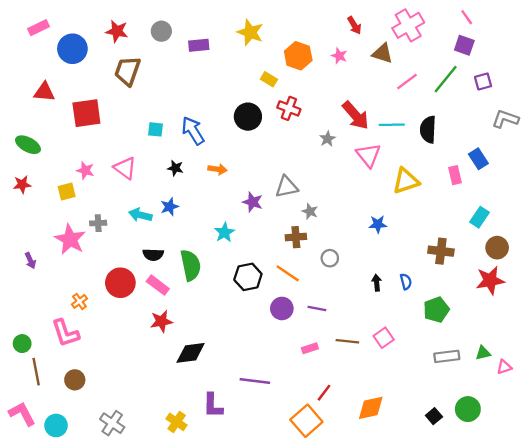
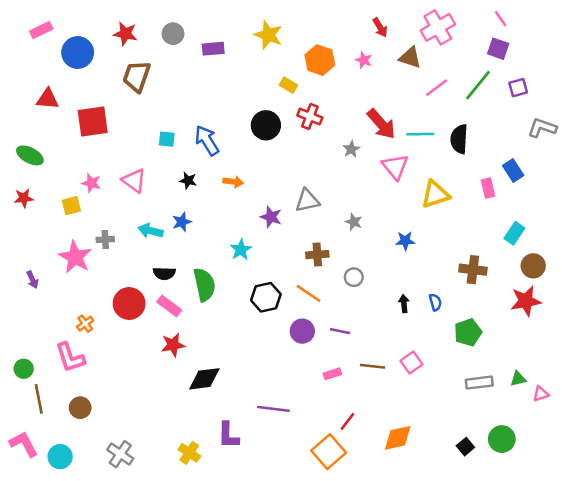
gray star: (310, 211) -> (354, 222), moved

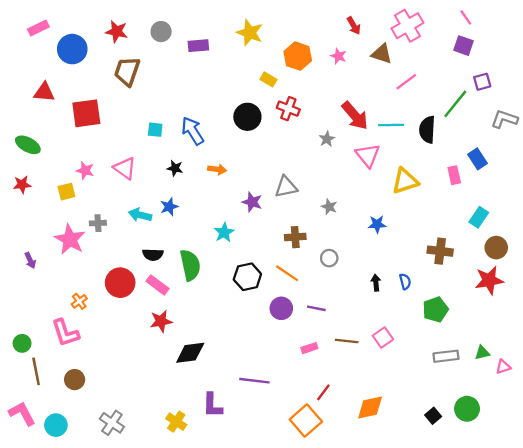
green line: (478, 85) -> (455, 104), moved

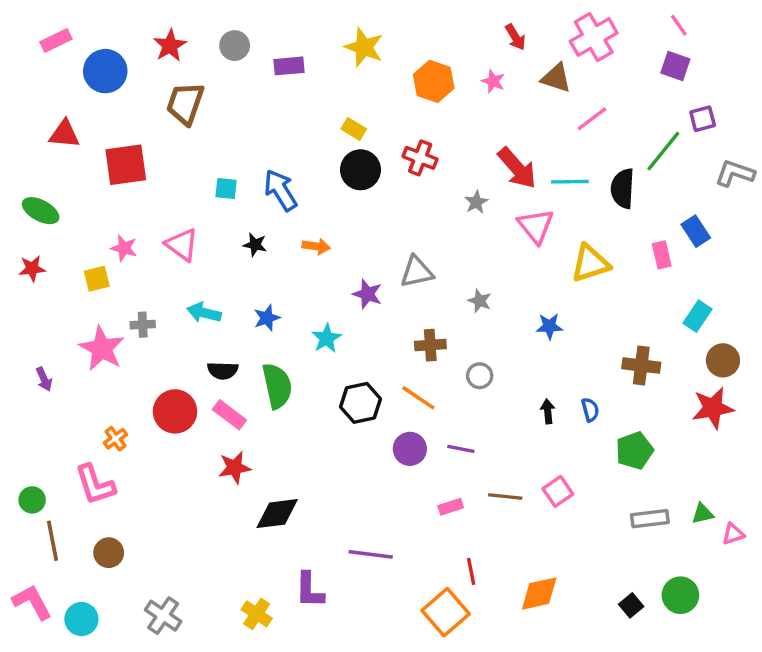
red star: (117, 32) -> (170, 46), turned 30
yellow rectangle: (268, 79) -> (354, 129), moved
blue star: (169, 207) -> (267, 318), moved
red line: (323, 392) -> (471, 571), turned -48

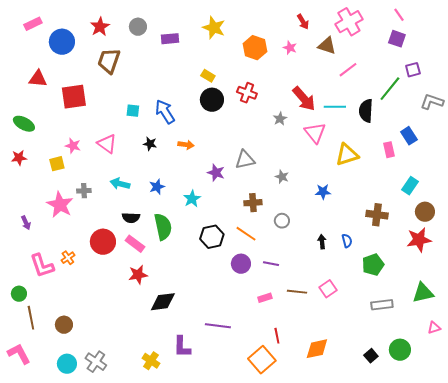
pink L-shape: (95, 485) -> (42, 266), moved
green triangle: (703, 514) -> (423, 293), moved, size x1.6
pink triangle: (733, 534) -> (434, 328), moved
cyan circle: (81, 619) -> (67, 364), moved

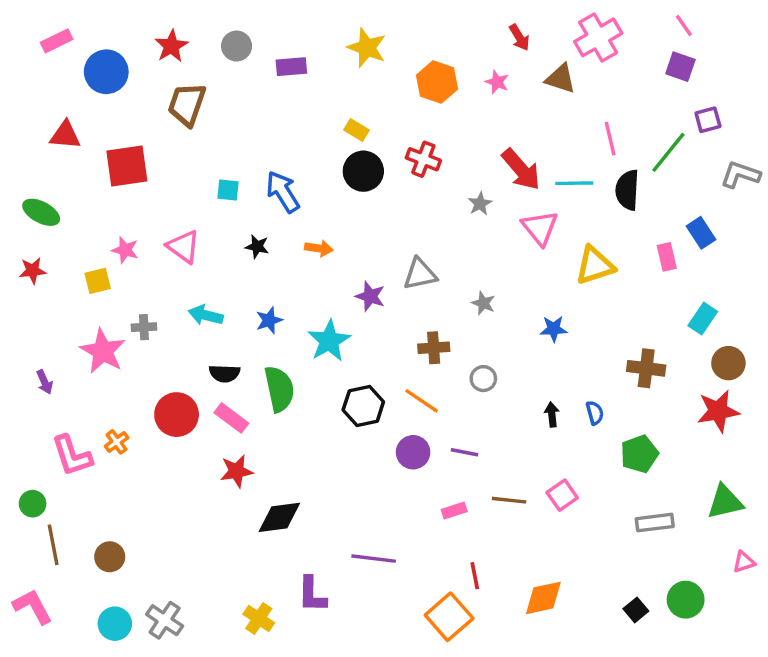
pink line: (348, 70) -> (610, 139), moved, turned -66
cyan star: (192, 199) -> (329, 341), size x1.4

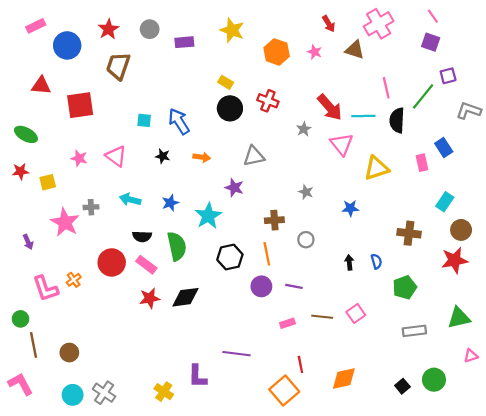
gray triangle: (420, 274) -> (254, 156), moved
yellow square: (98, 281) -> (48, 182), moved
orange line: (422, 401) -> (267, 254), turned 45
black diamond: (279, 517) -> (185, 297), moved

